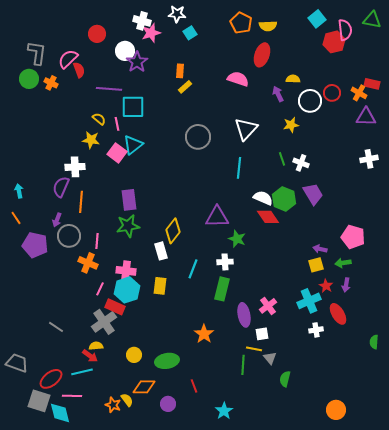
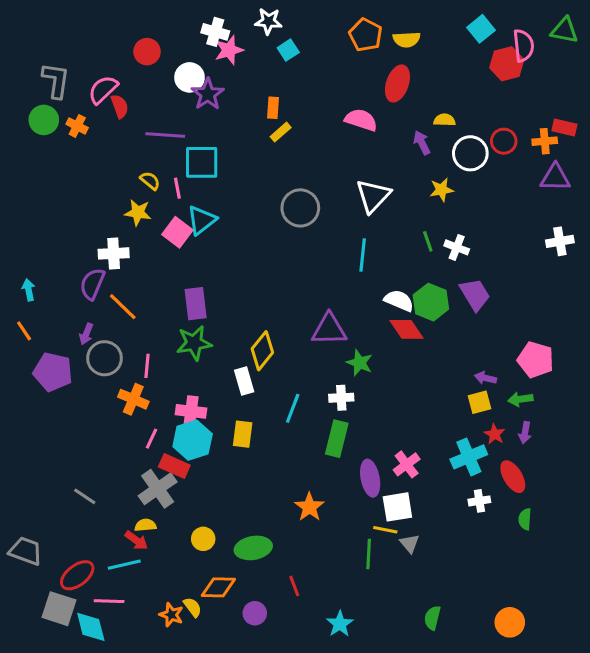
orange cross: (359, 93) -> (545, 141), turned -35
orange line: (81, 202) -> (123, 307), turned -50
white square: (262, 334) -> (397, 507), size x1.5
green semicircle: (374, 342) -> (525, 519), moved
green semicircle: (285, 379) -> (432, 618), moved

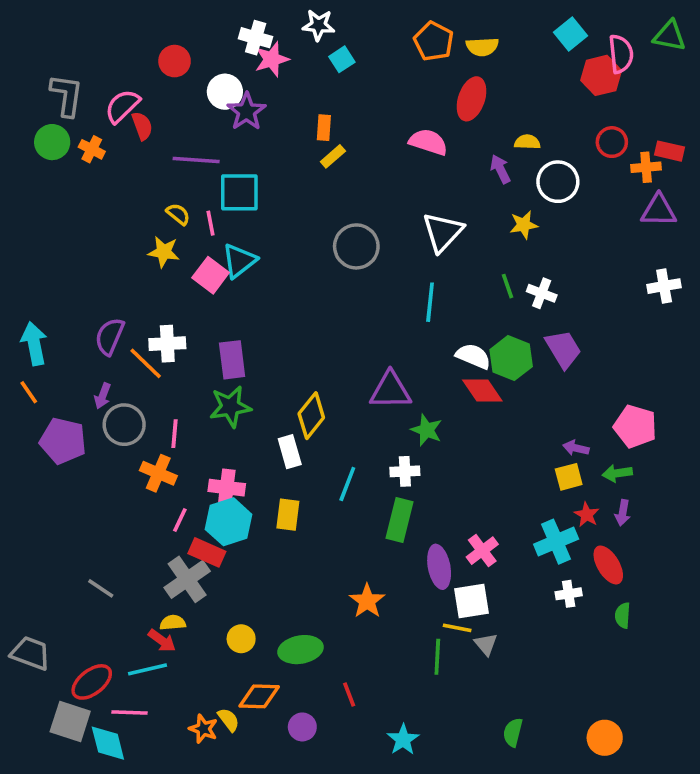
red circle: (504, 141) -> (612, 142), moved
white cross: (114, 253) -> (167, 344), moved
cyan arrow: (29, 290) -> (34, 344), size x1.6

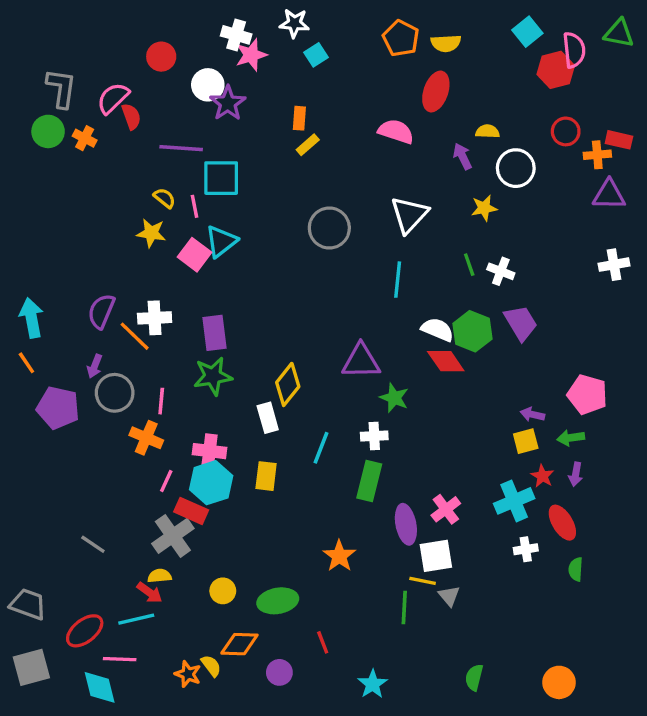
gray square: (70, 722) -> (31, 667), moved, turned -33

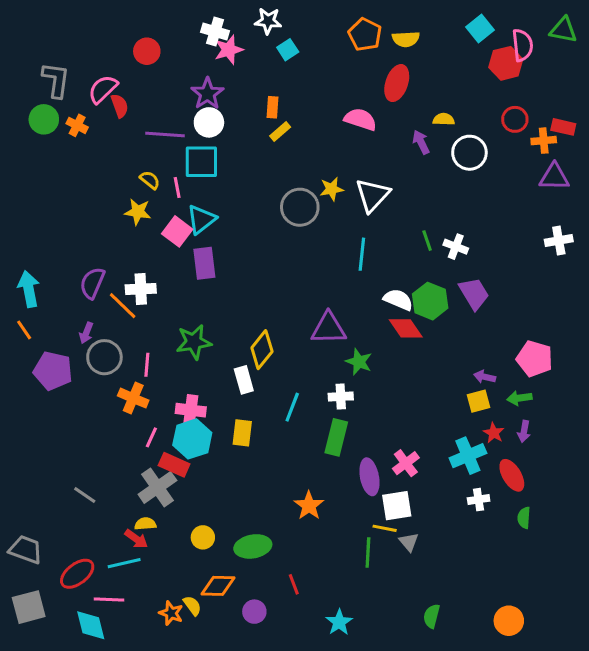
white circle: (208, 85) -> (209, 122), moved
yellow star: (484, 208) -> (332, 189), moved
purple rectangle: (214, 333) -> (204, 263), moved

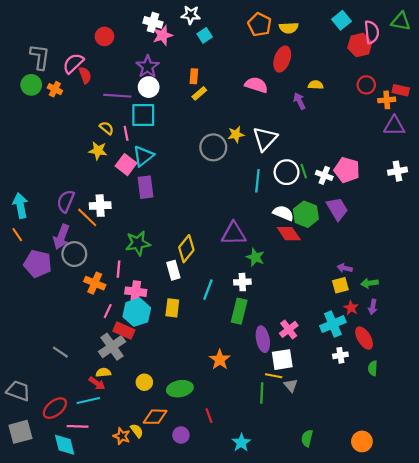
white circle: (469, 153) -> (287, 172), moved
purple arrow: (86, 333) -> (61, 237), size x1.6
pink pentagon: (535, 359) -> (347, 170), moved
pink line: (147, 365) -> (118, 269), moved

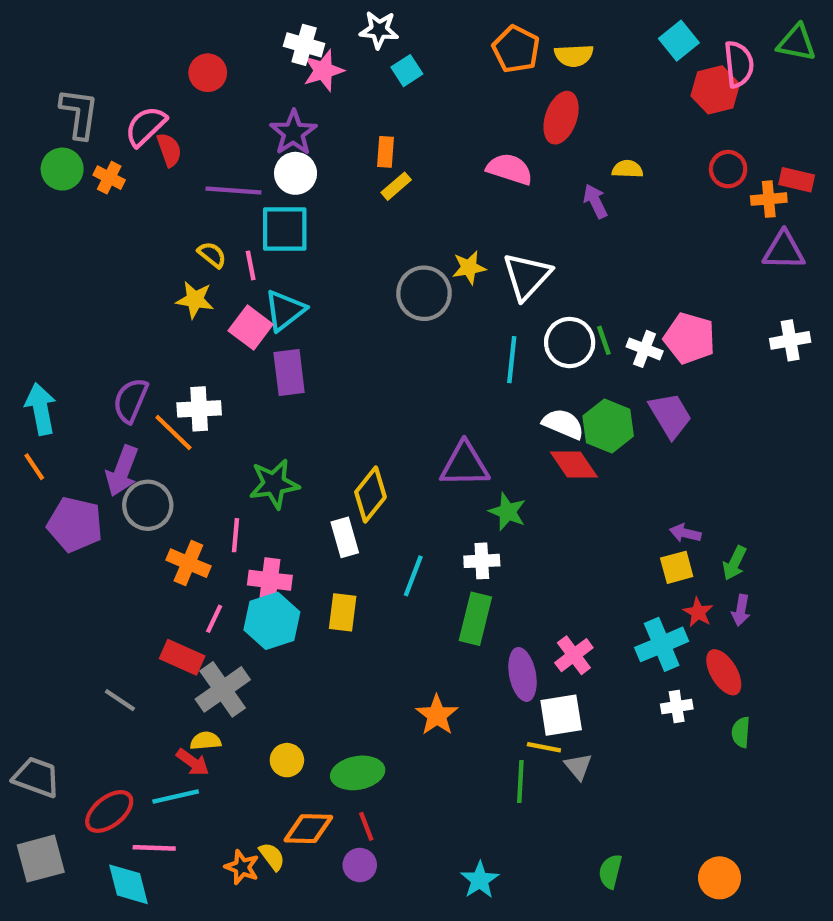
green arrow: (369, 283) -> (734, 563), turned -56
red rectangle: (124, 331) -> (182, 657), moved
red line: (209, 416) -> (366, 826), moved

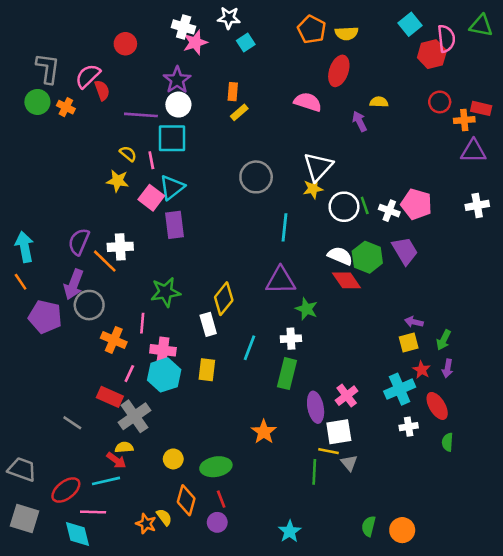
yellow star: (469, 268) -> (313, 189), moved
cyan line: (512, 360) -> (284, 227), moved
orange diamond: (308, 829) -> (186, 500), turned -76
gray square: (41, 859) -> (24, 518), turned 32
orange circle: (720, 878) -> (402, 530), moved

